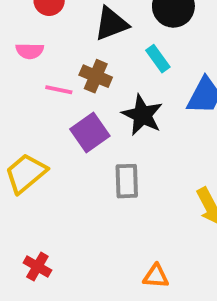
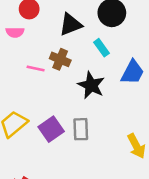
pink semicircle: (30, 51) -> (15, 32), moved
purple square: (90, 132) -> (51, 129), moved

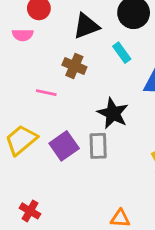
pink line: (36, 68) -> (46, 93), moved
black star: (91, 85) -> (113, 113), moved

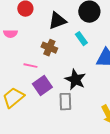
pink semicircle: (23, 35) -> (10, 34), moved
purple square: (64, 146) -> (42, 86), moved

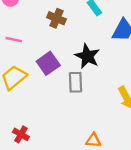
pink line: (30, 66) -> (14, 40), moved

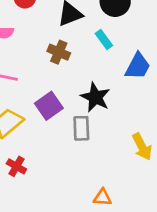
red cross: (21, 134) -> (16, 166), moved

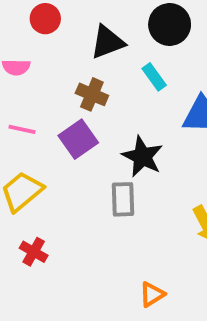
purple square: (49, 106) -> (78, 139), moved
orange triangle: (102, 197) -> (152, 294), turned -36

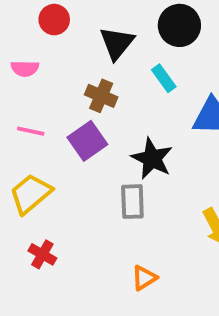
black triangle: (107, 42) -> (117, 43), turned -30
orange triangle: (152, 294) -> (144, 278), moved

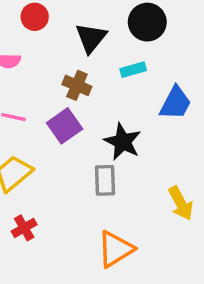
cyan rectangle: (164, 78) -> (133, 70), turned -70
red cross: (42, 254) -> (24, 228), turned 30
orange triangle: (144, 278) -> (116, 249), size x1.6

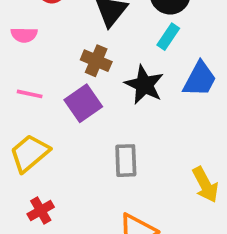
cyan rectangle: (133, 70) -> (168, 37), moved, turned -40
black star: (123, 142) -> (144, 85), moved

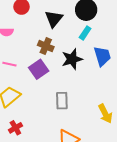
blue trapezoid: (200, 79) -> (102, 56), turned -45
black star: (144, 85) -> (72, 59), turned 30

